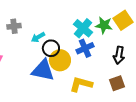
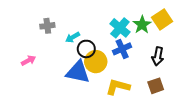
green star: (104, 25) -> (142, 25), turned 30

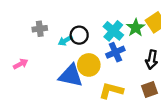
black circle: (86, 49) -> (79, 35), moved

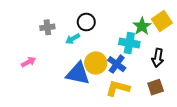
cyan cross: (113, 31) -> (129, 43), moved, turned -30
black circle: (79, 35) -> (86, 22), moved
blue cross: (115, 52) -> (117, 64), moved, turned -30

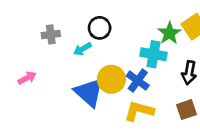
blue triangle: (78, 73) -> (89, 92), turned 30

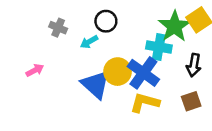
green star: (169, 33) -> (174, 26), size x1.4
gray cross: (51, 34) -> (58, 28), turned 30
blue cross: (138, 81) -> (143, 73), size x1.4

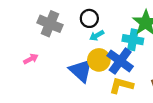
gray cross: (58, 28) -> (50, 24), size x1.6
cyan arrow: (89, 42) -> (97, 35), moved

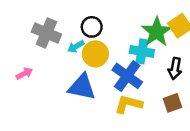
cyan arrow: (97, 35) -> (76, 47), moved
yellow circle: (99, 60) -> (95, 54), moved
blue triangle: (81, 71) -> (82, 87), turned -30

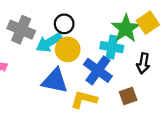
cyan arrow: (76, 47) -> (49, 42), size x1.6
brown square: (173, 103) -> (128, 96), moved
yellow L-shape: (128, 104) -> (84, 99), moved

